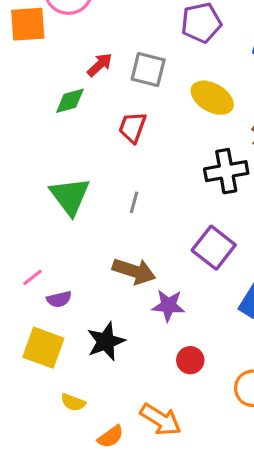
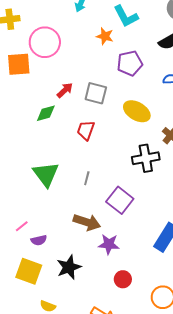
purple square: (214, 248) -> (120, 200), moved

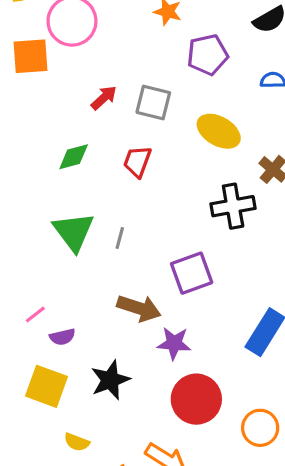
green diamond: (46, 113) -> (74, 157), moved
gray line: (87, 178) -> (120, 238), moved
purple square: (120, 200) -> (192, 273), turned 32
red circle: (123, 279) -> (196, 399), size x1.8

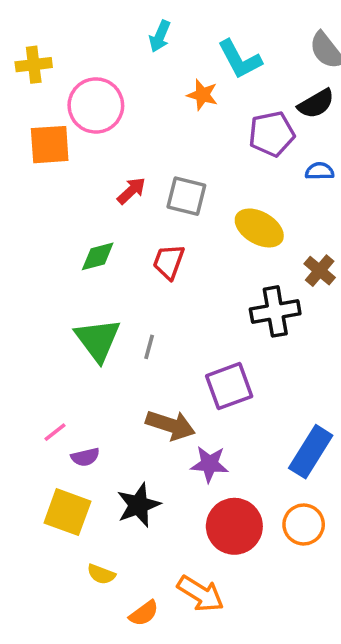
purple pentagon: (208, 55) -> (272, 134), moved
orange circle: (260, 428) -> (304, 524), moved

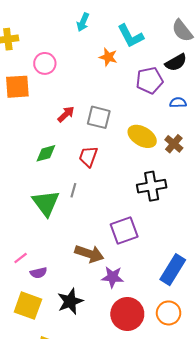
pink circle: (96, 105) -> (45, 63), size x0.7
brown cross: (320, 271) -> (174, 144), moved
gray line: (149, 347) -> (73, 190), moved

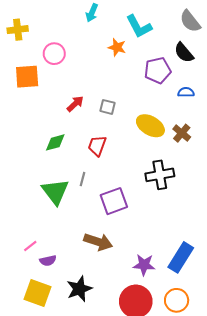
black semicircle: (176, 62) -> (184, 53), turned 80
gray square: (99, 117) -> (108, 107), size x0.7
purple square: (124, 230) -> (114, 201), moved
purple star: (113, 277) -> (144, 265), moved

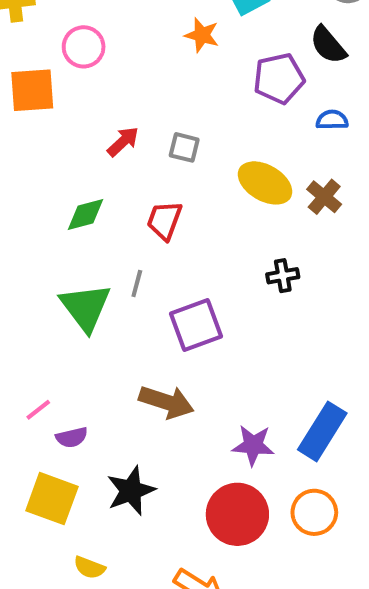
black cross: (160, 175) -> (283, 276), size x0.6

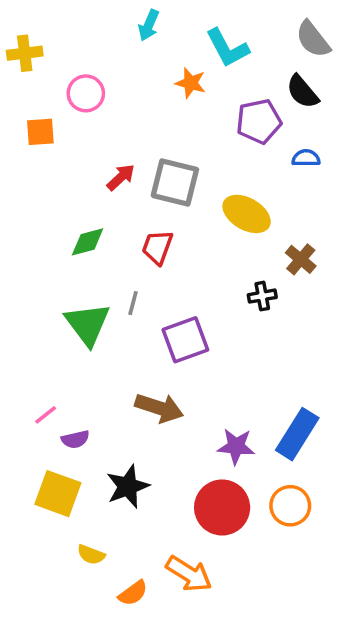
orange square: (32, 90) -> (40, 132), size x0.7
gray square: (184, 147) -> (175, 183), size x1.8
brown cross: (324, 197) -> (301, 259), moved

